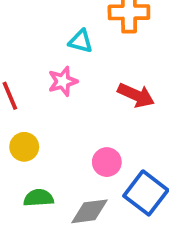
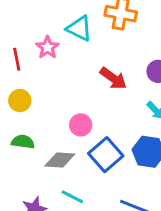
cyan triangle: (81, 41) -> (79, 28), size x1.4
pink star: (63, 81) -> (48, 47), moved, turned -30

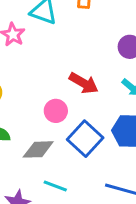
red arrow: (113, 78) -> (84, 83), moved

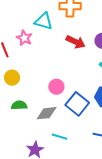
red arrow: (84, 83) -> (76, 42), moved

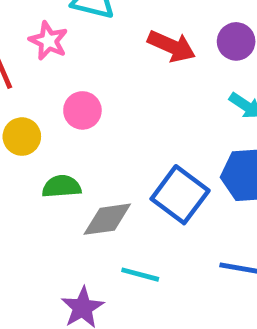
pink circle: (56, 87) -> (82, 110), moved
green semicircle: (19, 105) -> (62, 187), moved

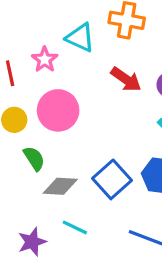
pink circle: (82, 110) -> (58, 110), size x1.6
green semicircle: (62, 187) -> (34, 158), turned 50

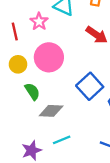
blue square: (112, 179) -> (90, 86), moved
cyan line: (75, 227) -> (62, 140), turned -48

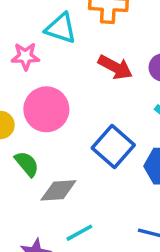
pink star: (39, 21) -> (25, 56), turned -30

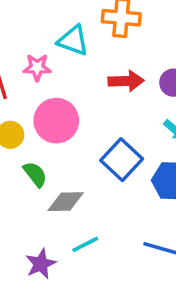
red arrow: (115, 67) -> (126, 81), turned -32

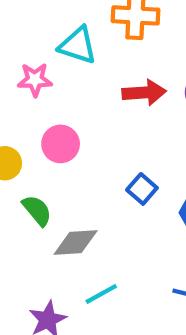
pink circle: (56, 121) -> (61, 144), size x0.7
blue square: (122, 160) -> (142, 189), size x0.6

